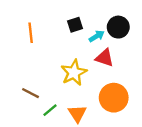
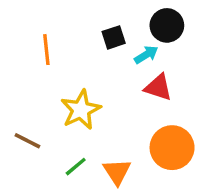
black circle: (118, 27) -> (167, 25), moved
yellow star: (74, 73) -> (81, 110), moved
brown line: (31, 93) -> (27, 141), moved

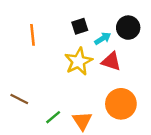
black circle: (167, 25) -> (128, 28), moved
yellow star: (81, 110) -> (79, 61), moved

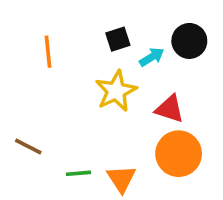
red triangle: (111, 61) -> (170, 109), moved
green line: (53, 117) -> (78, 173), turned 35

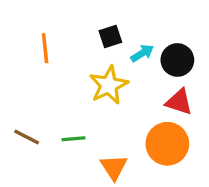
black circle: (189, 41) -> (177, 60), moved
red triangle: (170, 109) -> (179, 102), moved
green line: (78, 173) -> (74, 139), moved

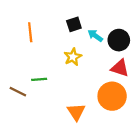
cyan arrow: (142, 53) -> (95, 36), turned -112
yellow star: (109, 85) -> (73, 57), size x0.7
green line: (74, 139) -> (39, 79), moved

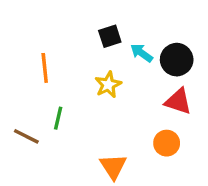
orange line: (30, 32) -> (45, 68), moved
green line: (39, 79) -> (58, 118), turned -72
orange circle: (112, 96) -> (167, 143), size x0.6

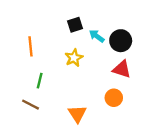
brown line: (26, 136) -> (30, 105), moved

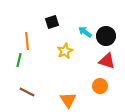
black square: (75, 25) -> (52, 22), moved
green line: (40, 81) -> (19, 60), moved

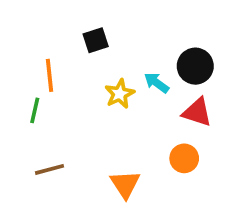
cyan arrow: (85, 32) -> (157, 83), moved
brown line: (27, 92) -> (50, 169), turned -42

